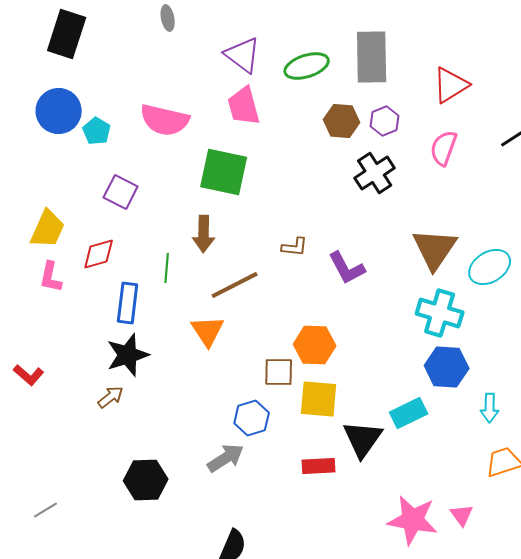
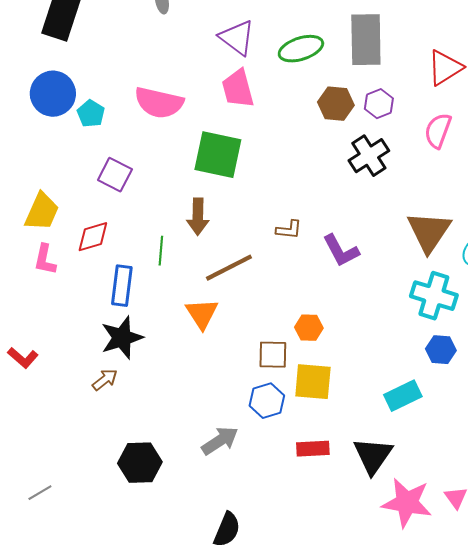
orange hexagon: (315, 345) -> (309, 328), size x0.7
blue hexagon: (447, 367) -> (441, 350), size x0.7
blue hexagon: (252, 418) -> (267, 401), moved
black triangle: (363, 439) -> (373, 456), moved

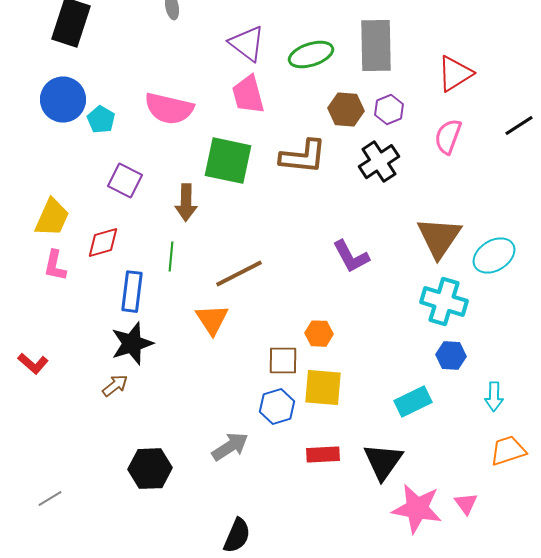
brown arrow: (198, 217) -> (186, 203), moved
brown L-shape: (289, 230) -> (303, 157), moved, size x1.8

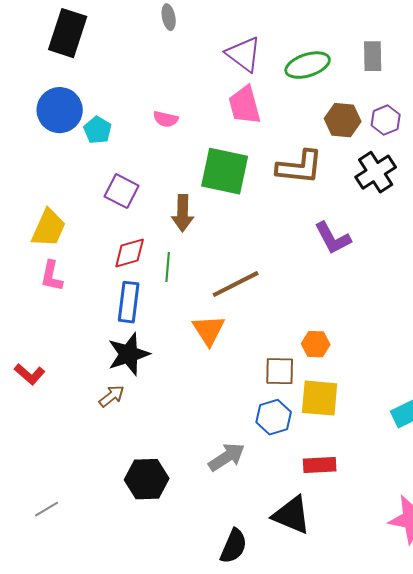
gray rectangle: (376, 46) -> (373, 56), size x0.6
pink semicircle: (169, 109) -> (166, 119), size x0.5
red diamond: (103, 243) -> (130, 253), moved
purple L-shape: (351, 257) -> (333, 238), moved
black triangle: (383, 462) -> (292, 515), moved, turned -42

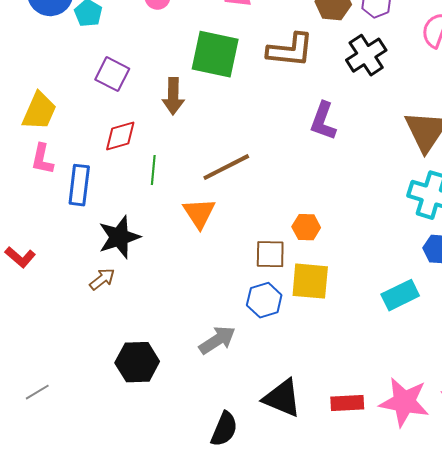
purple L-shape: (333, 238) -> (323, 121), turned 48
green line: (168, 267) -> (153, 170), moved
blue rectangle: (129, 302) -> (79, 185), moved
red rectangle: (320, 465) -> (347, 403), moved

